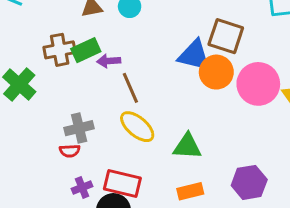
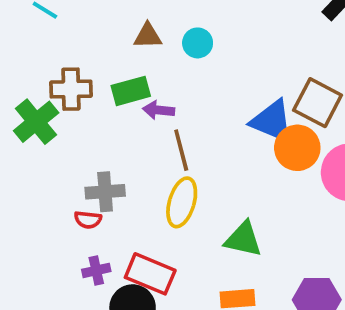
brown cross: (60, 50) -> (71, 89), moved
yellow ellipse: (137, 127) -> (182, 202), turned 57

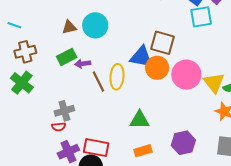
cyan circle: (198, 43) -> (95, 25), size x1.6
brown cross: (71, 89) -> (25, 52), moved
yellow ellipse: (182, 202) -> (117, 77), moved
purple cross: (96, 270) -> (68, 152), size x1.5

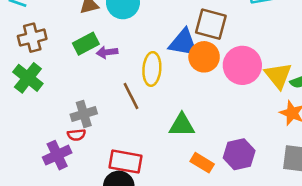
brown line: (98, 81) -> (131, 96), moved
orange rectangle: (143, 151) -> (202, 163), moved, turned 48
purple cross: (68, 152) -> (57, 155), moved

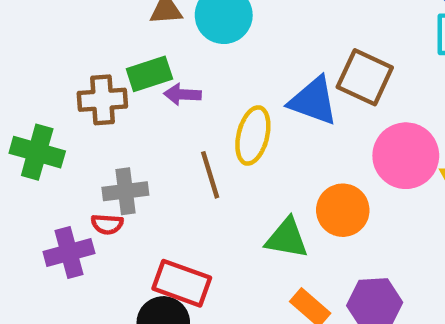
brown cross: (32, 38) -> (102, 100), moved
orange circle: (204, 57) -> (343, 210), moved
green cross: (28, 78) -> (37, 152), moved, turned -32

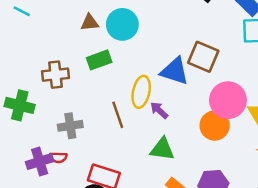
green rectangle: (149, 74) -> (99, 60), moved
purple arrow: (182, 94) -> (159, 110), moved, turned 42
orange circle: (343, 210) -> (215, 126), moved
red semicircle: (107, 224) -> (58, 157), moved

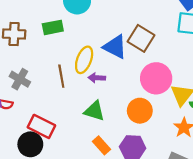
purple arrow: (159, 110) -> (97, 78), turned -49
gray cross: (70, 126) -> (20, 79), turned 30
orange circle: (215, 126) -> (140, 111), moved

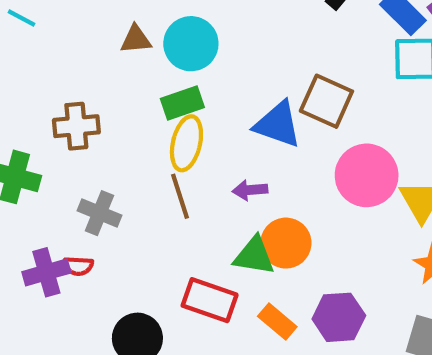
green rectangle: (53, 27) -> (182, 103), moved
yellow ellipse: (84, 60) -> (186, 143), moved
orange circle: (140, 111) -> (286, 243), moved
red rectangle: (41, 126) -> (210, 300), moved

